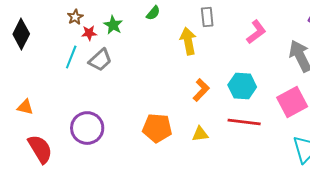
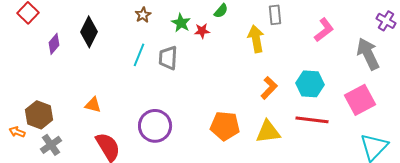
red star: (89, 33) -> (202, 31), moved
gray trapezoid: (100, 60) -> (168, 58), turned 135
yellow triangle: (200, 134) -> (268, 132), size x1.5

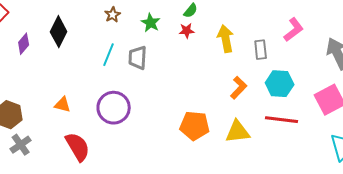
gray rectangle: (275, 15) -> (261, 50), moved
red star: (202, 31) -> (187, 31), moved
purple circle: (155, 126) -> (114, 108), moved

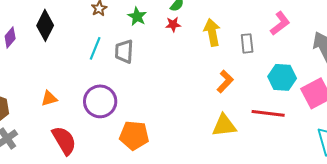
cyan hexagon: (280, 84) -> (282, 77), moved
orange triangle: (63, 105) -> (49, 98), turned -30
orange pentagon: (195, 126) -> (134, 135), moved

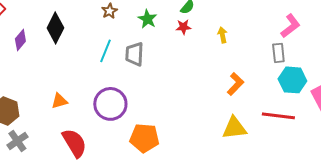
yellow arrow: (212, 32) -> (222, 35), size x0.6
gray rectangle: (247, 43) -> (278, 53), moved

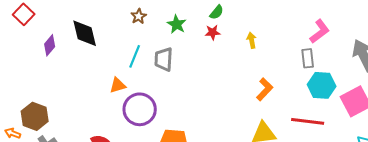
black diamond: (55, 28) -> (85, 33), turned -40
orange triangle: (59, 101) -> (118, 85), moved

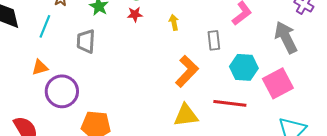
cyan line: (135, 56) -> (45, 26), moved
gray rectangle: (308, 58) -> (214, 40), moved
orange L-shape: (265, 89) -> (187, 71), size x1.4

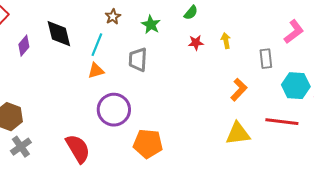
red star: (135, 14) -> (196, 43), moved
orange triangle: (40, 67) -> (96, 71), moved
orange L-shape: (187, 71) -> (239, 90), size x0.7

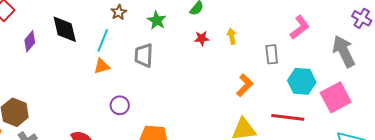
purple circle: (114, 110) -> (120, 105), size x0.6

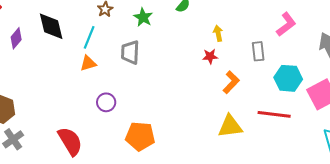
red star: (202, 38) -> (210, 56), moved

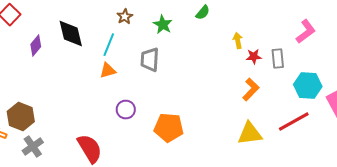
red star: (210, 56) -> (254, 57), moved
red line: (274, 114) -> (294, 122), turned -36
orange pentagon: (140, 136) -> (169, 128), moved

